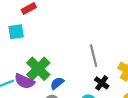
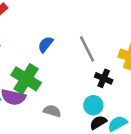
blue semicircle: (57, 83) -> (46, 44), moved

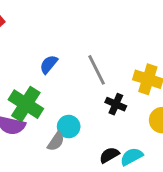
cyan circle: (93, 105) -> (69, 127), moved
gray semicircle: (52, 111) -> (56, 141), turned 108

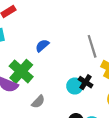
gray line: (97, 70) -> (92, 46), moved
cyan circle: (69, 127) -> (75, 86), moved

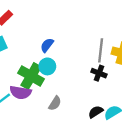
gray line: (92, 46) -> (101, 50), moved, turned 35
cyan circle: (75, 86) -> (47, 66), moved

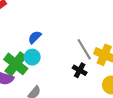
gray line: (101, 50) -> (84, 49), turned -45

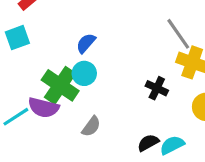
gray line: (84, 49) -> (178, 34), moved

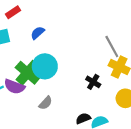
blue semicircle: (86, 43) -> (38, 33), moved
cyan circle: (84, 73) -> (45, 66), size x1.5

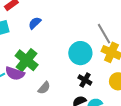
cyan circle: (45, 66) -> (80, 53), moved
black cross: (93, 82) -> (85, 80), moved

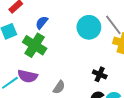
cyan circle: (80, 53) -> (89, 27), moved
green cross: (27, 60) -> (35, 45), moved

